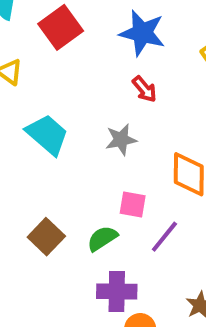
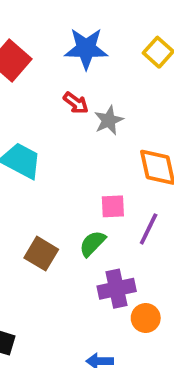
red arrow: (144, 89) -> (76, 103), moved
gray star: (121, 140) -> (109, 120), moved

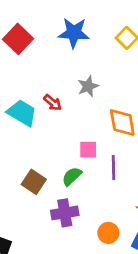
red arrow: (76, 103) -> (53, 103), moved
purple line: (149, 229) -> (113, 168), turned -30
purple cross: (117, 289) -> (65, 213), moved

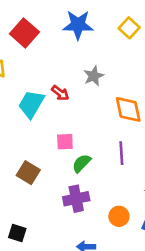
cyan trapezoid: (22, 113) -> (31, 104), turned -88
pink square: (88, 150) -> (65, 142), moved
brown square: (34, 182) -> (28, 173), moved

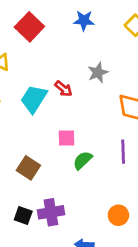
blue star: (78, 25) -> (84, 21), size x0.7
purple cross: (76, 199) -> (51, 212), moved
black square: (17, 233) -> (23, 215), moved

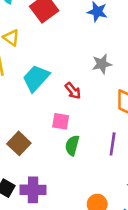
red arrow: (64, 89) -> (73, 91), moved
green semicircle: (83, 160) -> (72, 145), turned -42

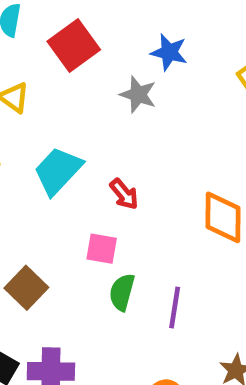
gray star: (102, 64) -> (138, 95), moved, turned 30
purple line: (113, 144) -> (175, 308), moved

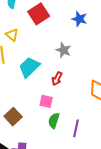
gray star: (138, 95) -> (63, 50), moved
red arrow: (124, 194) -> (57, 79), turned 64

